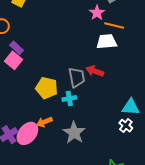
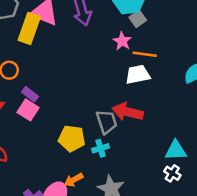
red arrow: (95, 71) -> (128, 112), size x1.4

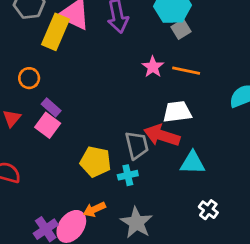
pink star: (122, 41) -> (153, 67), moved
white trapezoid: (138, 75) -> (177, 112), moved
cyan triangle: (176, 150) -> (193, 163), moved

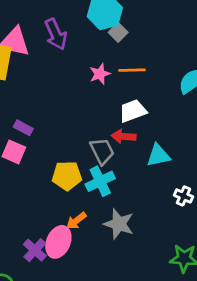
pink star: (153, 67) -> (100, 74), turned 30
purple rectangle: (51, 107) -> (23, 128), moved
red arrow: (162, 135) -> (123, 136), size x0.7
cyan cross: (128, 175) -> (100, 181), size x1.5

